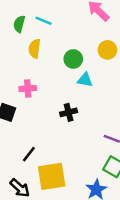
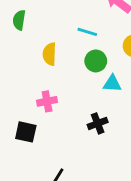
cyan line: (44, 21) -> (87, 32), moved
green semicircle: (19, 24) -> (19, 20), moved

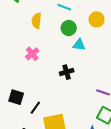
pink cross: (47, 101) -> (32, 54), turned -32
black square: (26, 132) -> (16, 97), moved

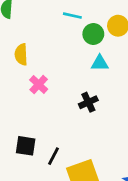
yellow semicircle: (37, 21) -> (21, 54), moved
green circle: (69, 28) -> (93, 34), moved

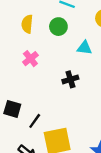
green circle: (93, 34) -> (58, 27), moved
yellow semicircle: (21, 54) -> (27, 24), moved

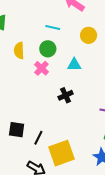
pink cross: (30, 59) -> (41, 68), moved

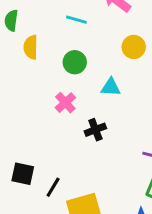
cyan line: (53, 28) -> (76, 20), moved
yellow semicircle: (19, 51) -> (31, 47), moved
pink cross: (41, 68) -> (65, 103), moved

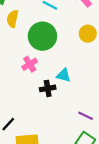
green circle: (75, 62) -> (42, 36), size x1.6
cyan triangle: (111, 87) -> (64, 75), moved

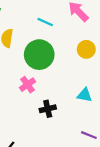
cyan triangle: (64, 75) -> (85, 95), moved

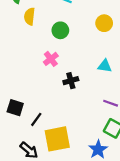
green circle: (39, 55) -> (60, 30), size x0.6

